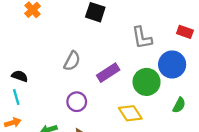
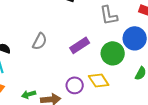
gray semicircle: (72, 61) -> (40, 41), moved
purple circle: (77, 102) -> (75, 85), moved

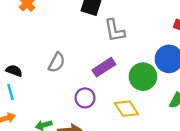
gray L-shape: (109, 15) -> (115, 31), moved
purple circle: (75, 85) -> (85, 98), moved

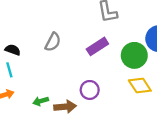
purple circle: (85, 98) -> (90, 90), moved
yellow diamond: (126, 109) -> (140, 85), moved

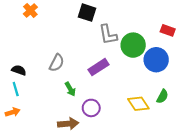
green circle: (134, 55) -> (133, 45), moved
green arrow: (41, 101) -> (70, 89), moved, turned -104

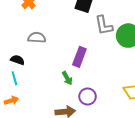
gray semicircle: (57, 63) -> (37, 38), moved, turned -114
purple rectangle: (99, 67) -> (79, 57), moved, turned -36

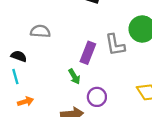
gray L-shape: (104, 25) -> (115, 45), moved
orange arrow: (11, 101) -> (26, 101), moved

